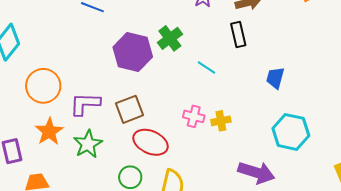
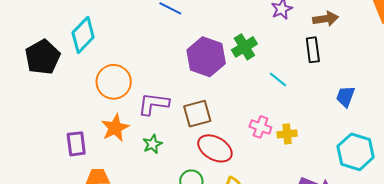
green star: (88, 144) -> (152, 144), size x0.7

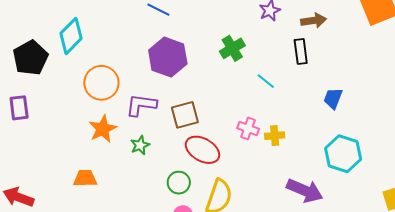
purple hexagon: (206, 57) -> (168, 57), moved
purple rectangle: (76, 144) -> (19, 108), moved

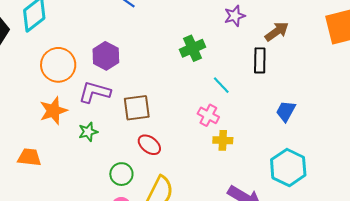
brown arrow: (314, 21) -> (277, 31), turned -35
purple hexagon: (168, 57) -> (106, 56), moved, size x0.7
pink cross: (248, 128) -> (208, 115), moved
red ellipse: (202, 150) -> (149, 145), size x0.7

